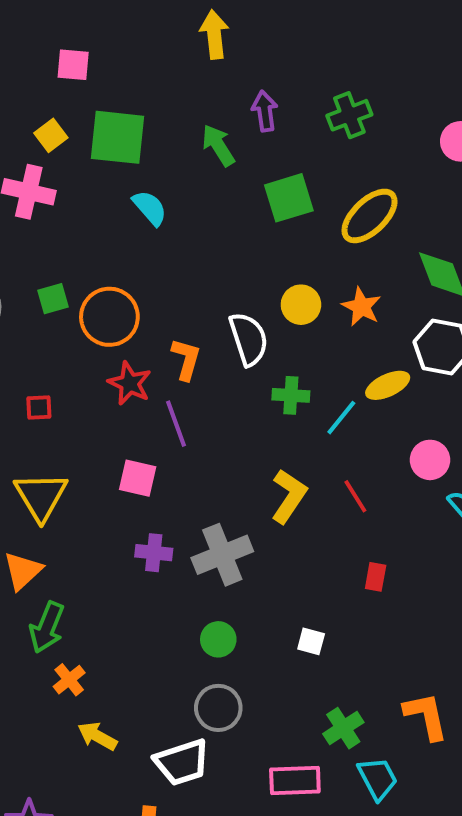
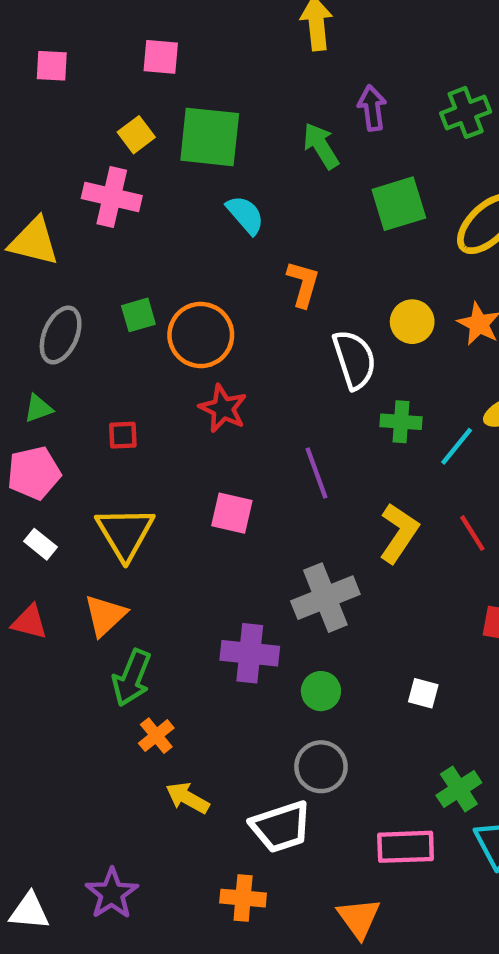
orange L-shape: (186, 359) -> (303, 284), moved
purple line: (176, 424) -> (317, 473), moved
purple cross: (154, 553) -> (250, 653), moved, size x1.4

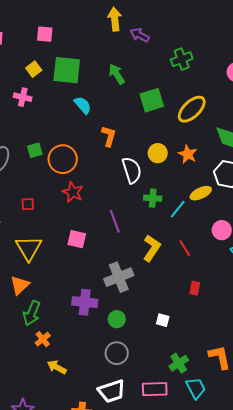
purple arrow: (372, 108) -> (140, 35), moved, turned -54
pink cross: (112, 197) -> (23, 97), size x0.7
white trapezoid: (281, 827) -> (112, 391), moved

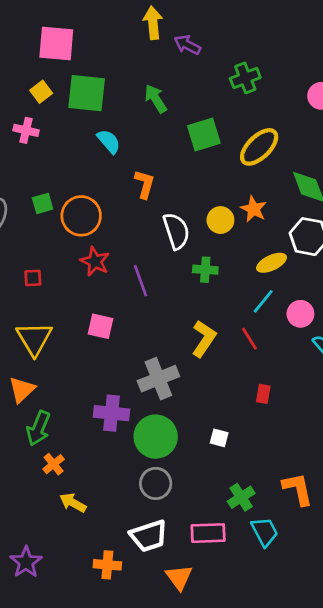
pink square: (45, 34) -> (56, 43), size x1.6
yellow circle: (158, 153) -> (220, 220), moved
cyan line: (178, 209) -> (263, 301), moved
purple line: (115, 221) -> (140, 281), moved
green circle: (117, 319) -> (156, 437), size x1.8

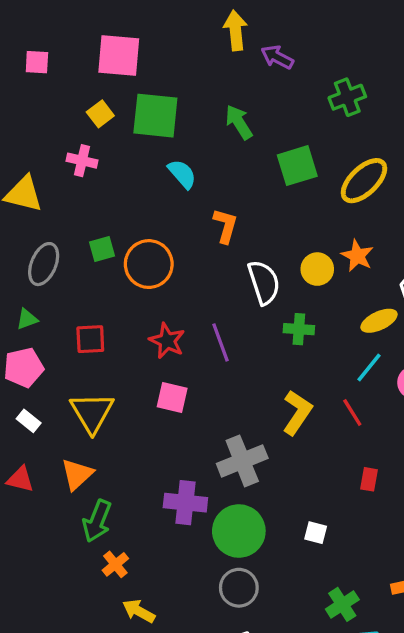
red star: (95, 261) -> (167, 341), moved
red square: (33, 278) -> (90, 339), size x1.4

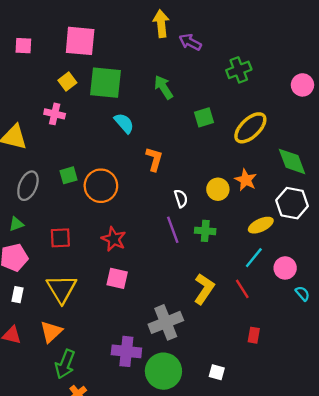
green square: (297, 166) -> (204, 117), size x0.7
white semicircle: (264, 282) -> (181, 198), size x0.6
purple line: (220, 342) -> (173, 230), moved
white rectangle: (29, 421) -> (18, 295), turned 63

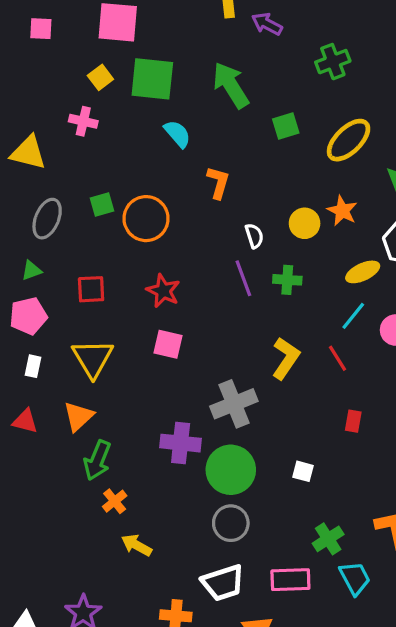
green arrow: (163, 87) -> (231, 85), size x1.4

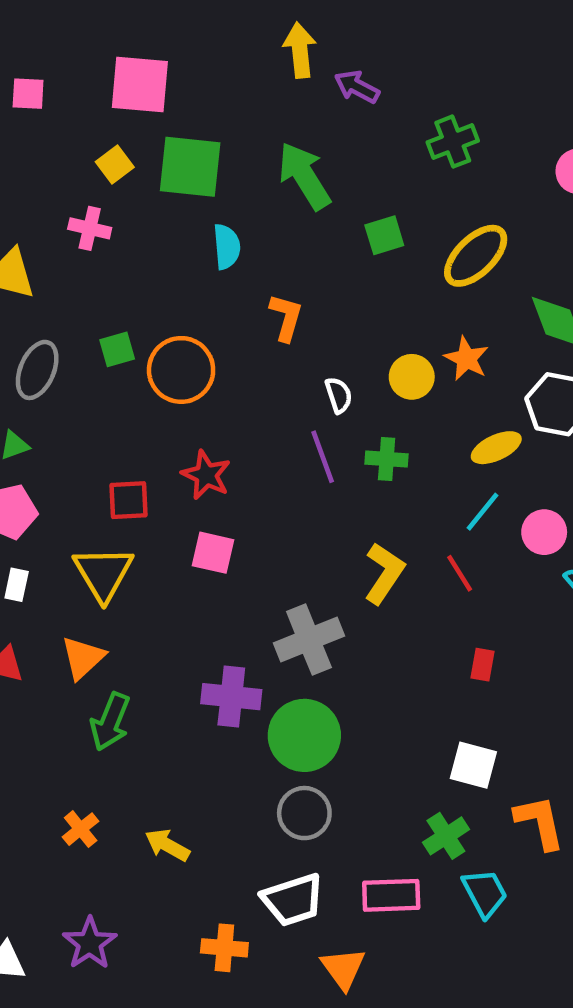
cyan semicircle: (177, 134) -> (227, 247), turned 36
red square: (91, 289) -> (128, 500), moved
white square: (303, 471) -> (473, 765), moved, size x1.5
orange cross: (115, 501) -> (81, 829), moved

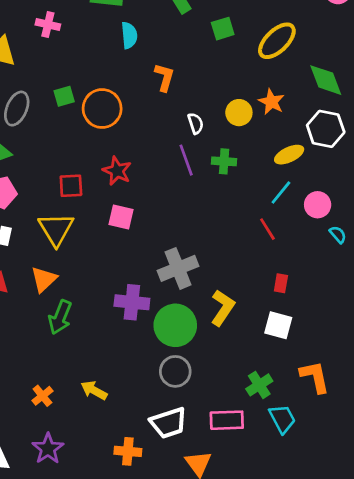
yellow L-shape: (384, 573) -> (223, 308), moved
white square: (473, 765) -> (278, 325), moved
orange cross: (81, 829) -> (42, 396), moved

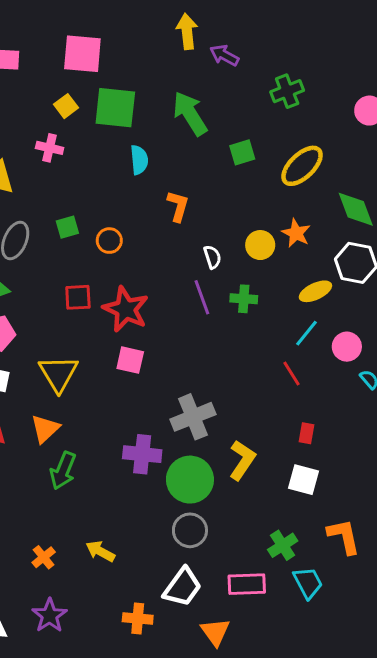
orange circle: (102, 109) -> (109, 241), size x0.6
red star: (117, 171) -> (126, 309), size x1.4
red square: (71, 186) -> (78, 297), moved
white trapezoid: (168, 423) -> (182, 587), turned -36

